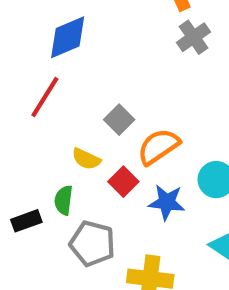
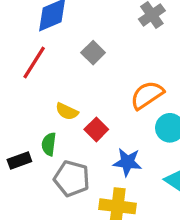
gray square: (119, 120) -> (93, 53), moved
orange semicircle: (158, 147) -> (147, 95), moved
blue star: (167, 202) -> (127, 162), moved

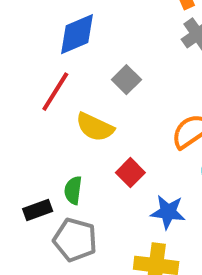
yellow semicircle: (67, 111) -> (95, 127), moved, size x1.4
gray pentagon: (72, 179) -> (75, 240), moved

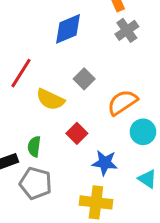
blue diamond: (77, 34) -> (68, 29), moved
gray square: (126, 80) -> (84, 79), moved

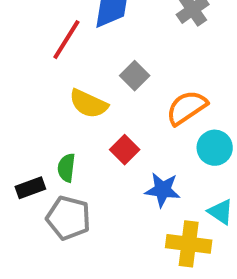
red line: (21, 73) -> (66, 40), moved
yellow cross: (96, 202) -> (189, 244), moved

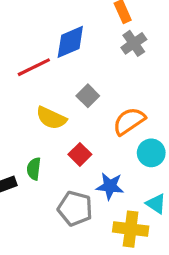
red line: (66, 40) -> (34, 67), turned 32
gray pentagon: (68, 218) -> (75, 208), moved

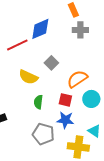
gray cross: (134, 43) -> (80, 30), turned 35
red square: (80, 154) -> (65, 100), moved, turned -32
green semicircle: (34, 169) -> (38, 102), moved

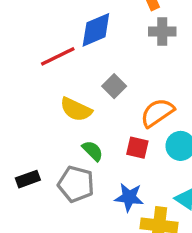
green semicircle: (38, 102) -> (93, 151), turned 128
blue star: (65, 120) -> (129, 197), moved
gray pentagon: (43, 134) -> (76, 184), moved

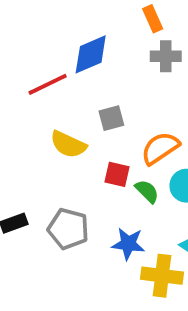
gray square: (114, 86) -> (111, 118), turned 30
red square: (137, 148) -> (117, 174), moved
green semicircle: (93, 151) -> (147, 191), moved

